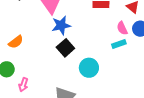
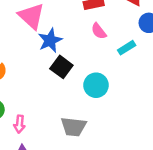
pink semicircle: (122, 28) -> (99, 31), moved

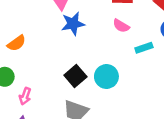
pink semicircle: (99, 31) -> (121, 26), turned -35
black square: (61, 67) -> (75, 76), moved

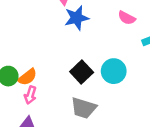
orange semicircle: (17, 43) -> (27, 77), moved

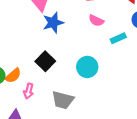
black square: (82, 72) -> (45, 61), moved
pink arrow: (30, 95) -> (29, 91), moved

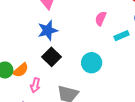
pink semicircle: (96, 21) -> (101, 18), turned 88
blue star: (53, 23) -> (48, 30), moved

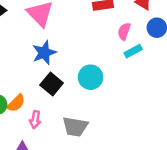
pink semicircle: (101, 18) -> (124, 31), moved
cyan circle: (92, 63) -> (91, 77), moved

